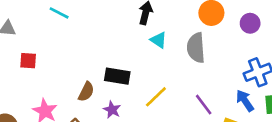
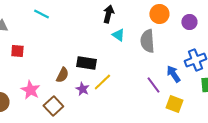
yellow line: (156, 97) -> (102, 82), moved
blue arrow: (245, 101) -> (173, 74), moved

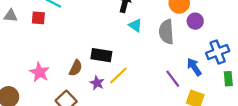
purple circle: (189, 22) -> (195, 21), moved
red square: (17, 51) -> (38, 18), moved
pink star: (30, 90) -> (39, 72), moved

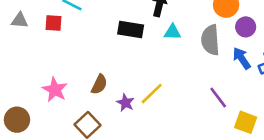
cyan triangle: (135, 25) -> (172, 32), turned -32
black rectangle: (101, 55) -> (131, 30), moved
blue arrow: (194, 67) -> (242, 58), moved

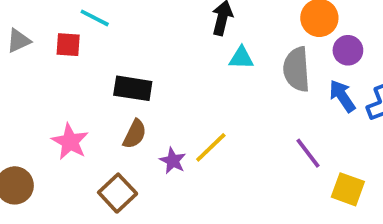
gray triangle: (20, 20) -> (19, 41), turned -30
black rectangle: (131, 30) -> (133, 88), moved

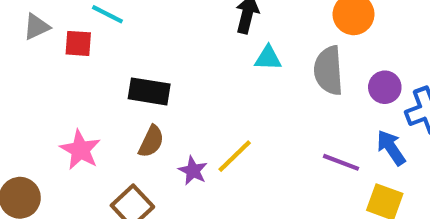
gray triangle: (19, 41) -> (37, 27), moved
purple circle: (348, 50) -> (385, 87), moved
blue arrow: (342, 96) -> (391, 148), moved
purple line: (308, 153) -> (341, 162), turned -32

